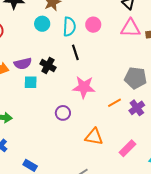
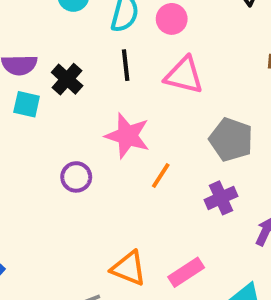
pink triangle: (130, 28) -> (184, 75), moved
orange line: (115, 103) -> (161, 176), moved, turned -40
orange triangle: (94, 137) -> (129, 268), moved

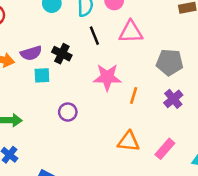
purple circle: (76, 177) -> (68, 112), moved
orange triangle: (129, 268) -> (128, 141), moved

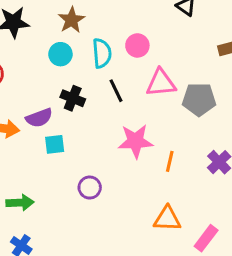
black cross: (62, 54) -> (73, 98), moved
gray pentagon: (170, 62) -> (199, 99), moved
pink rectangle: (165, 149) -> (206, 238), moved

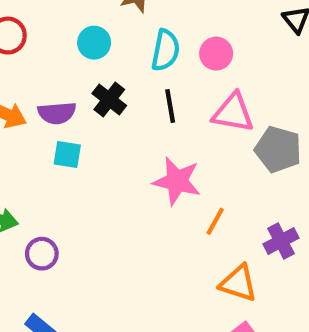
cyan circle: (60, 54) -> (94, 43), moved
purple circle: (90, 188) -> (42, 254), moved
orange triangle: (167, 219) -> (238, 283), moved

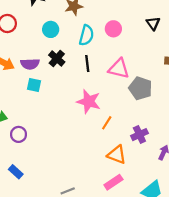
pink circle: (216, 54) -> (113, 29), moved

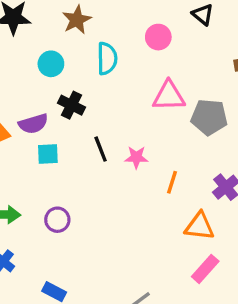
pink circle: (113, 29) -> (158, 37), moved
black line: (87, 63) -> (101, 149), moved
pink star: (89, 101) -> (136, 157), size x0.6
purple circle: (19, 134) -> (57, 220), moved

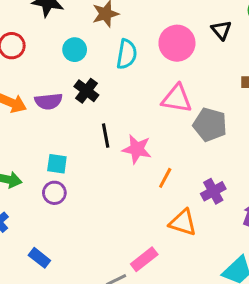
pink circle: (158, 37) -> (177, 43), size x1.5
cyan square: (48, 154) -> (57, 164), moved
pink star: (136, 157) -> (137, 149), size x1.4
pink rectangle: (205, 269) -> (144, 259), moved

